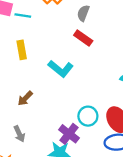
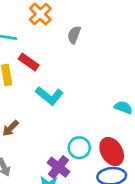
red rectangle: (83, 38) -> (29, 62), moved

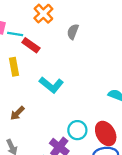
red rectangle: (29, 62) -> (31, 45), moved

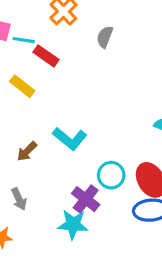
yellow rectangle: (14, 67) -> (22, 86), turned -42
cyan L-shape: (51, 85) -> (70, 139), moved

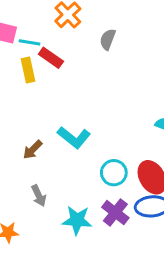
yellow rectangle: (22, 86) -> (28, 70), moved, turned 40
gray arrow: (19, 199) -> (39, 196), moved
purple cross: (86, 199) -> (115, 213), moved

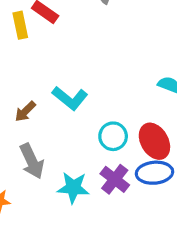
gray arrow: (39, 196) -> (32, 161), size x1.5

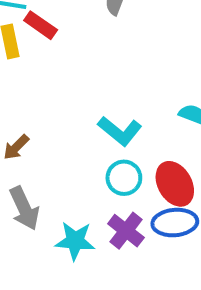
cyan L-shape: (70, 98) -> (120, 131), moved

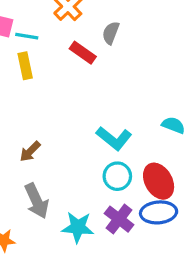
red rectangle: (41, 25) -> (83, 53), moved

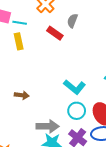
brown arrow: (30, 151) -> (22, 95), turned -128
gray arrow: (37, 201) -> (48, 126), moved, turned -65

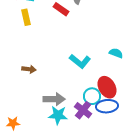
cyan circle: (77, 111) -> (92, 96), moved

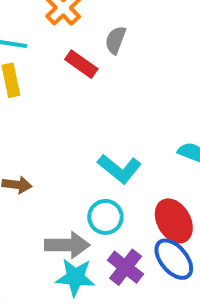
cyan circle: (92, 96) -> (105, 217), moved
blue ellipse: (107, 106) -> (174, 259), turned 55

